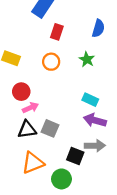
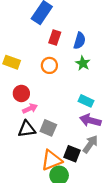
blue semicircle: (98, 28) -> (80, 41), moved
gray arrow: (95, 146) -> (90, 144), turned -54
orange triangle: (33, 163) -> (52, 160), moved

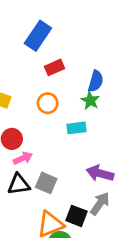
red rectangle: (55, 37) -> (54, 67), turned 48
blue semicircle: (80, 41) -> (96, 81), moved
cyan rectangle: (86, 101) -> (76, 128), moved, turned -32

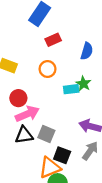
green star: (90, 100) -> (83, 84), moved
pink arrow: (23, 158) -> (27, 114), size x1.5
black square: (76, 216) -> (62, 155), moved

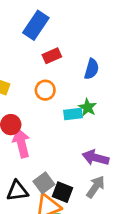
pink arrow: (27, 114) -> (21, 143), turned -80
gray square: (46, 134) -> (44, 183), moved, turned 30
black triangle: (24, 135) -> (17, 191), moved

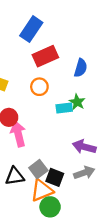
red rectangle: (52, 56) -> (45, 56), size x1.5
gray arrow: (96, 187) -> (84, 173), turned 36

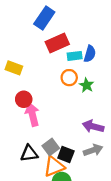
orange circle: (39, 87) -> (69, 78), moved
cyan rectangle: (64, 108) -> (75, 56), moved

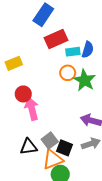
yellow rectangle: (14, 68) -> (14, 63), turned -42
green star: (87, 85) -> (85, 80), size x1.5

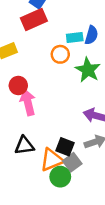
red rectangle: (56, 39) -> (34, 20), moved
orange circle: (68, 73) -> (60, 54), moved
gray square: (50, 140) -> (72, 162), moved

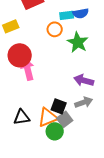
blue semicircle: (91, 35) -> (81, 13), turned 63
red circle: (18, 86) -> (20, 55), size x1.5
black triangle: (24, 145) -> (22, 117), moved

